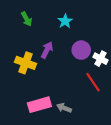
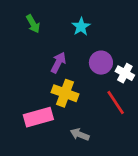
yellow cross: (26, 63) -> (65, 93), moved
pink rectangle: (39, 105) -> (38, 117), moved

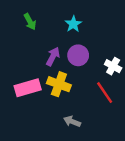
purple circle: (101, 63) -> (78, 55), moved
pink rectangle: (38, 117) -> (28, 88), moved

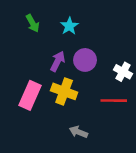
cyan star: (73, 24) -> (69, 26), moved
pink rectangle: (28, 88) -> (30, 95), turned -50
red line: (105, 93) -> (114, 101), turned -55

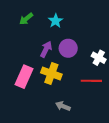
green arrow: (33, 23) -> (26, 19), turned 80

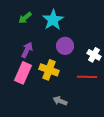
cyan star: (56, 21) -> (53, 20), size x1.5
purple arrow: (46, 49) -> (27, 50), moved

